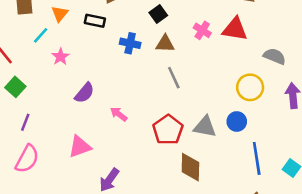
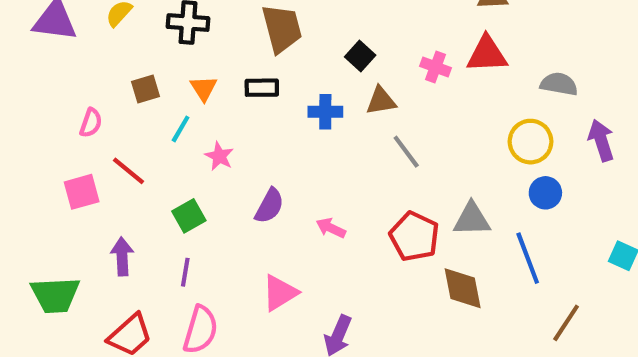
green square: (15, 87) -> (189, 216), moved, turned 30
blue circle: (237, 121) -> (545, 193), moved
blue line: (257, 158) -> (528, 258), moved

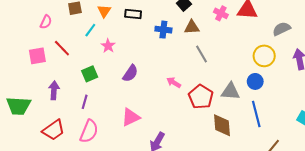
gray semicircle: (559, 84) -> (282, 29), turned -42
blue circle: (545, 193) -> (255, 81), moved
pink arrow: (331, 228) -> (174, 82), moved

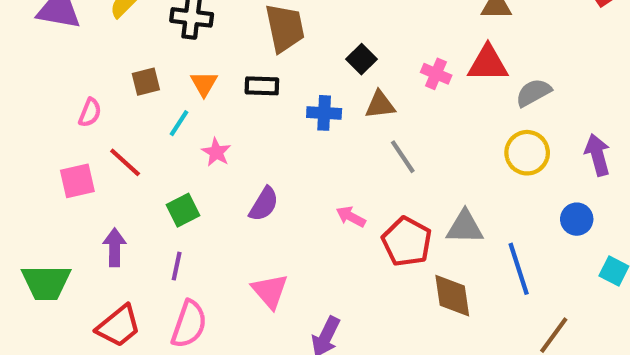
gray semicircle: (282, 29) -> (533, 93), moved
blue circle: (255, 81) -> (577, 219), moved
pink triangle: (131, 117) -> (270, 291), turned -42

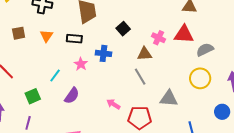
brown triangle: (380, 105) -> (145, 54), moved
cyan line: (179, 123) -> (55, 76), moved
pink star: (216, 152) -> (81, 64), moved
gray triangle: (465, 227) -> (169, 98), moved
red pentagon: (407, 242) -> (140, 118), turned -30

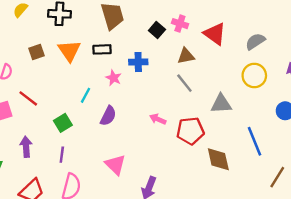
red triangle: (184, 34) -> (215, 34), moved, turned 40
orange triangle: (46, 36) -> (69, 51), size x1.5
pink cross: (159, 38) -> (180, 24), moved

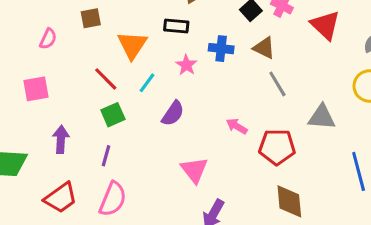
orange triangle: (69, 51) -> (132, 45), moved
brown triangle: (186, 56) -> (264, 48), moved, turned 30
red line: (28, 98) -> (106, 79), moved
brown diamond: (218, 159) -> (289, 201), moved
pink triangle: (115, 165) -> (194, 170), moved

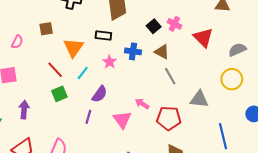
purple line: (106, 156) -> (88, 117), moved
pink triangle: (194, 170) -> (122, 120), moved

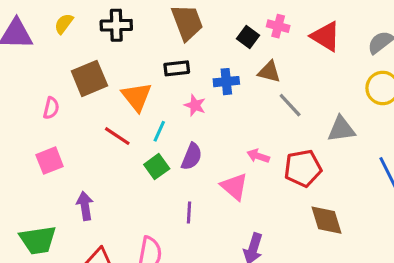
brown square: (46, 29) -> (89, 78), size x1.6
green square: (59, 94) -> (157, 167), moved
purple line: (88, 117) -> (189, 212), moved

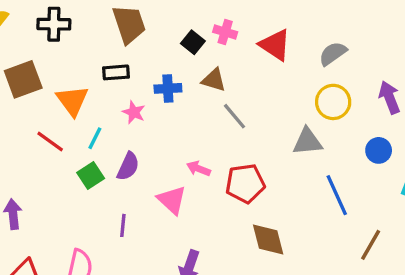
gray triangle: (341, 129) -> (307, 142), moved

